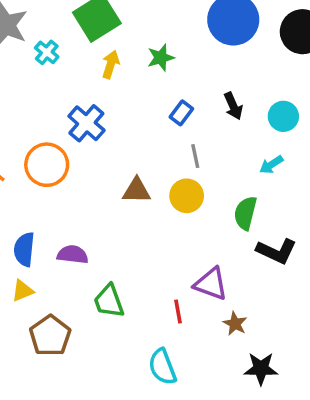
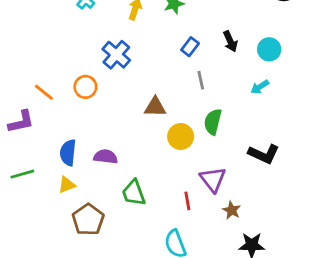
orange circle: (47, 165) -> (85, 87), size x0.7
yellow circle: (187, 196) -> (181, 136), moved
green semicircle: (245, 213) -> (213, 122), moved
purple triangle: (211, 284) -> (213, 179), turned 32

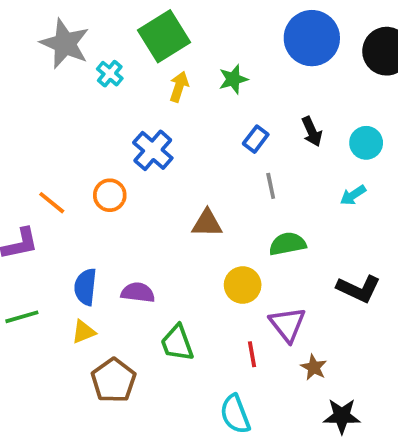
green semicircle: (213, 122) -> (288, 244), turned 65
yellow circle: (181, 136) -> (243, 285), moved

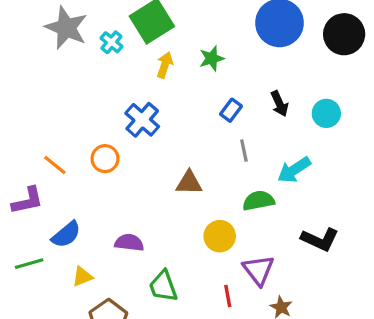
cyan cross: (110, 74) -> (111, 42), moved
cyan arrow: (353, 195) -> (294, 170), moved, size x1.5
blue semicircle: (85, 287) -> (66, 235), moved, turned -136

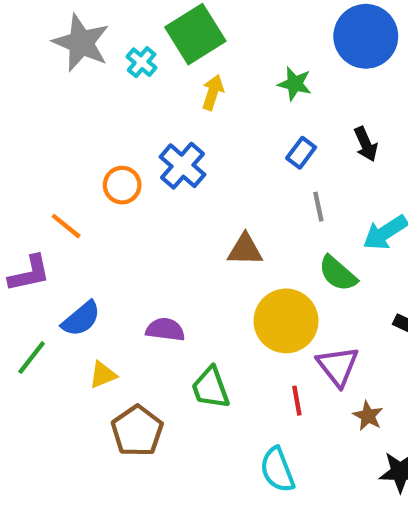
green star: (212, 58) -> (295, 84), moved, turned 30
orange circle: (105, 159) -> (122, 185), moved
green semicircle: (258, 201) -> (338, 273), turned -128
yellow circle: (220, 236) -> (286, 321), size x1.5
green line: (29, 264) -> (32, 358), turned -36

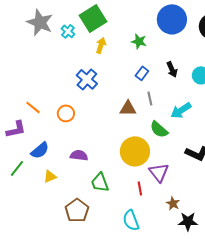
orange circle: (122, 185) -> (66, 113), moved
brown triangle: (245, 250) -> (128, 108), moved
brown star: (368, 416) -> (173, 203), moved
brown pentagon: (137, 431) -> (77, 210), moved

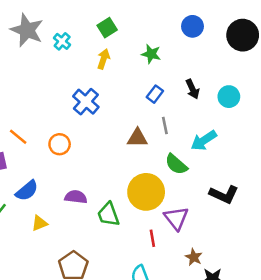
green square: (93, 18) -> (107, 28), moved, size x0.6
blue circle: (172, 19) -> (192, 26), size x0.6
green trapezoid: (100, 182) -> (108, 214), moved

